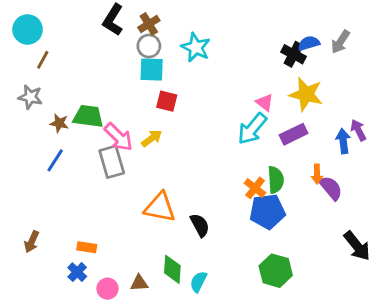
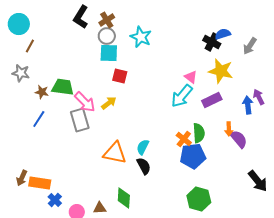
gray arrow: (340, 42) -> (250, 46), moved
orange rectangle: (87, 247) -> (40, 183), moved, size x1.5
cyan semicircle: (198, 282) -> (143, 147), moved

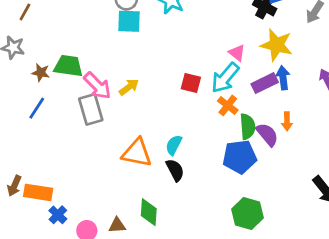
red square: (120, 76) -> (191, 83), moved
blue arrow: (248, 105) -> (283, 78), moved
orange cross: (184, 139) -> (228, 105), moved
purple semicircle: (239, 139) -> (267, 134), moved

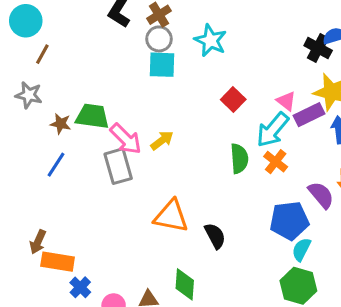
red square: (191, 83) -> (233, 100), moved, turned 30
purple rectangle: (265, 83) -> (309, 115), moved
green semicircle: (248, 127) -> (239, 159), moved
cyan semicircle: (174, 145) -> (301, 249), moved
brown arrow: (14, 186) -> (38, 242), moved

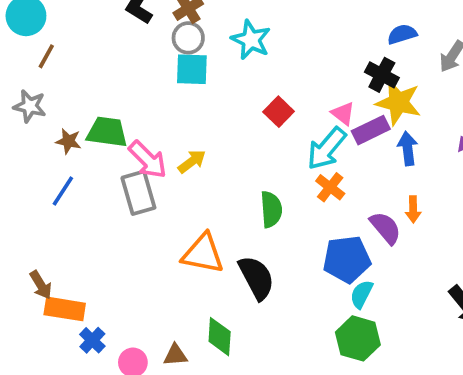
black cross: (318, 48) -> (382, 75), moved
green semicircle: (239, 159) -> (271, 209), moved
black semicircle: (215, 236) -> (256, 278), size x1.4
brown arrow: (38, 242) -> (41, 285), turned -55

